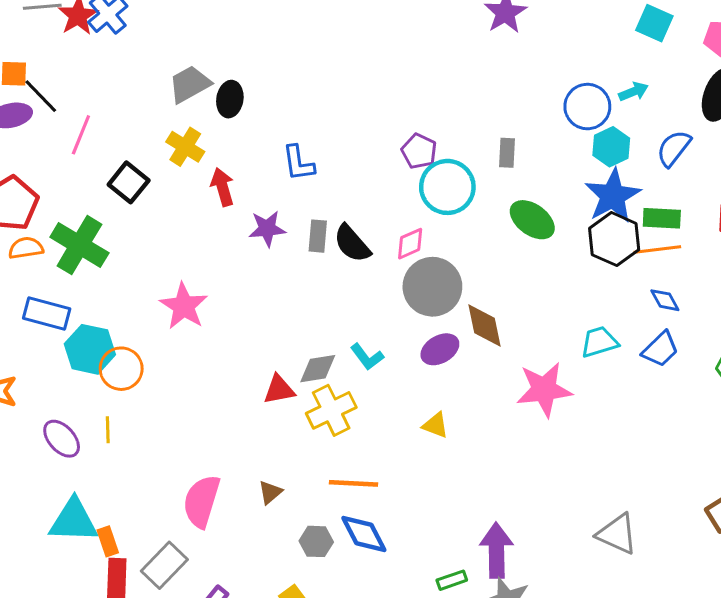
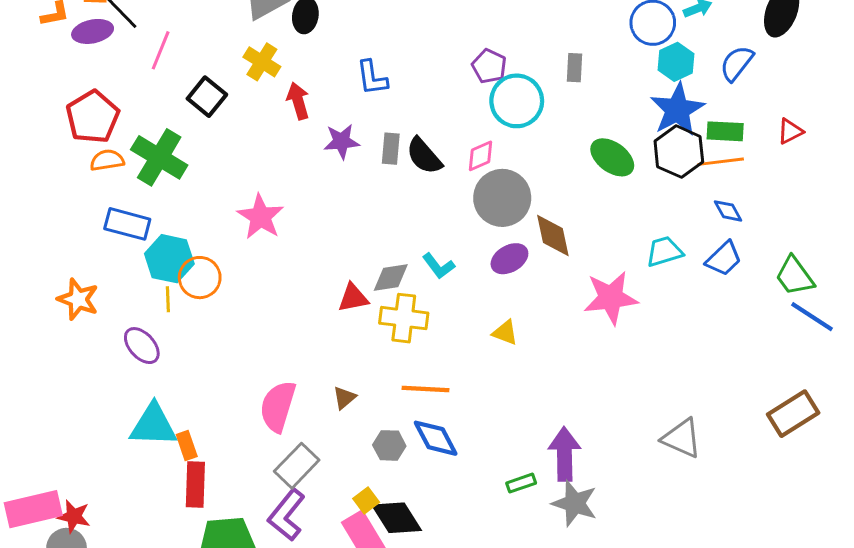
green ellipse: (532, 220) -> (612, 157), moved
yellow cross: (331, 410) -> (404, 318), turned 33
yellow line: (108, 430) -> (168, 299), moved
gray rectangle: (164, 565) -> (297, 466), moved

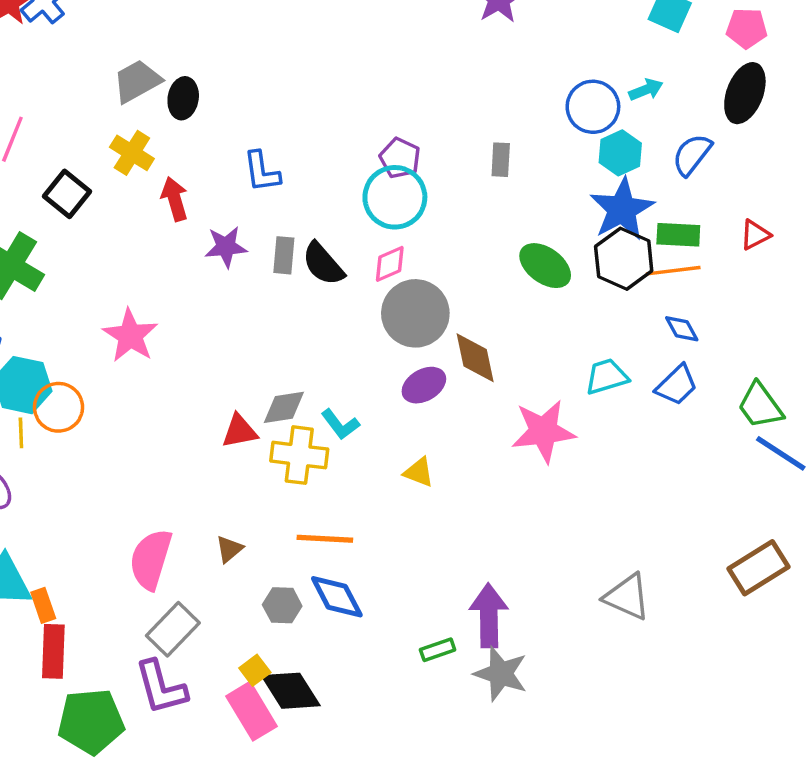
cyan circle: (517, 101) -> (395, 197), moved
cyan L-shape: (439, 266) -> (340, 424), moved
purple L-shape: (287, 515) -> (161, 687), turned -54

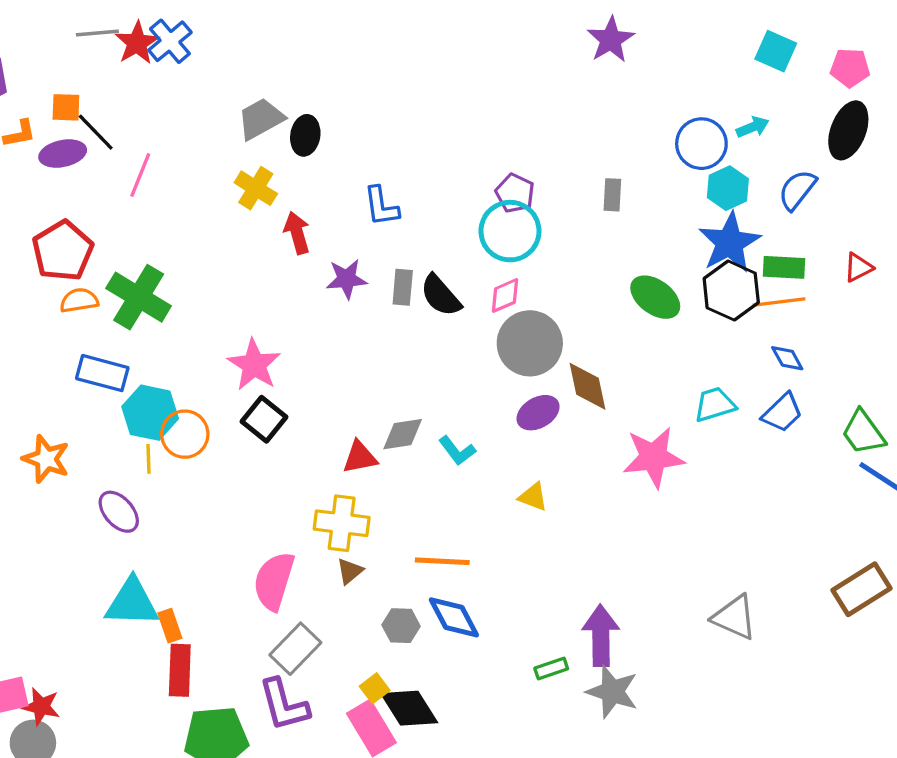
black square: (67, 194) -> (264, 419), moved
yellow cross: (299, 455) -> (342, 523), moved

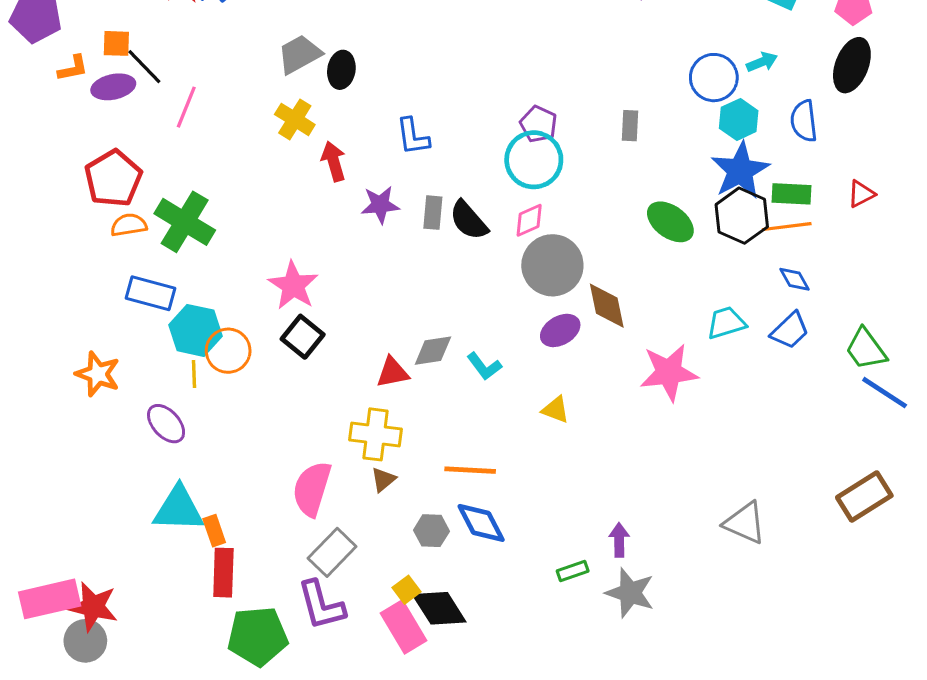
blue semicircle: (797, 190) -> (804, 121), turned -45
purple arrow: (601, 636) -> (619, 540), size x0.6
red star: (41, 706) -> (93, 607), size x1.4

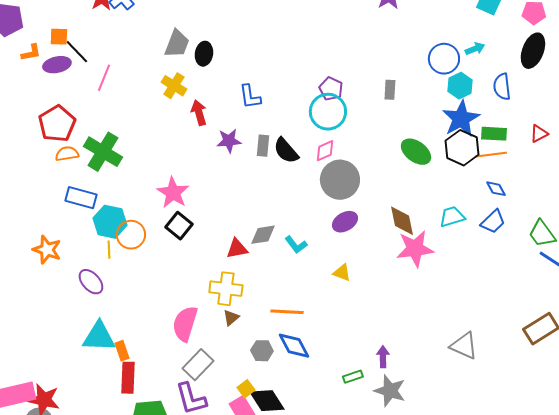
gray trapezoid: (299, 54) -> (177, 44), turned 140
brown diamond: (607, 306) -> (402, 221), moved

